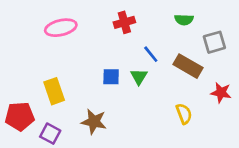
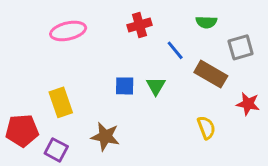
blue line: (151, 54) -> (175, 50), moved

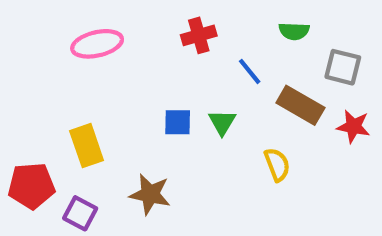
gray square: (241, 47) -> (343, 67), turned 30
red star: (248, 104) -> (353, 126), moved
yellow semicircle: (206, 128) -> (277, 165), moved

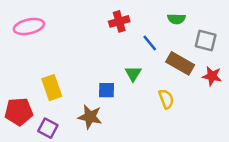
pink ellipse: (97, 44) -> (29, 26), moved
blue square: (178, 122) -> (106, 90), moved

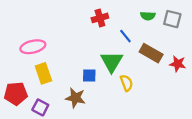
pink ellipse: (29, 26) -> (33, 47), moved
gray square: (206, 40) -> (172, 19), moved
green triangle: (133, 74) -> (112, 62), size x1.6
yellow semicircle: (166, 99) -> (127, 83), moved

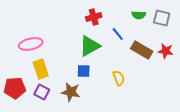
green triangle: (112, 62) -> (90, 46), moved, turned 30
red star: (178, 64) -> (166, 51), moved
purple square: (40, 107) -> (42, 92), moved

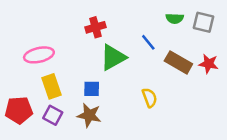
red cross: (94, 17) -> (95, 27), moved
blue square: (84, 71) -> (92, 89), moved

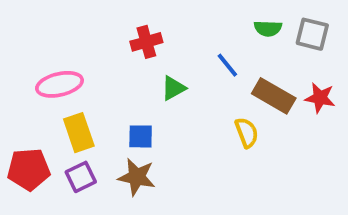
green triangle: (113, 57) -> (173, 88), size x0.6
yellow semicircle: (150, 98) -> (247, 133), moved
purple square: (53, 115) -> (81, 177), turned 36

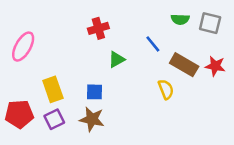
pink ellipse: (60, 84) -> (23, 47), moved, turned -48

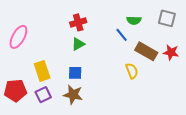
green semicircle: (180, 19) -> (134, 20), moved
green triangle: (117, 60) -> (78, 44), moved

